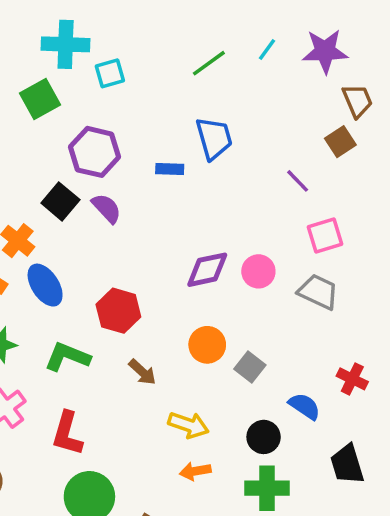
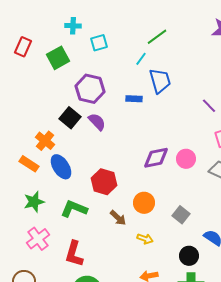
cyan cross: (66, 44) -> (73, 26), size x0.6
cyan line: (267, 50) -> (141, 59), moved
orange circle: (207, 345) -> (144, 203), moved
yellow arrow: (188, 425) -> (145, 239), moved, size x0.7

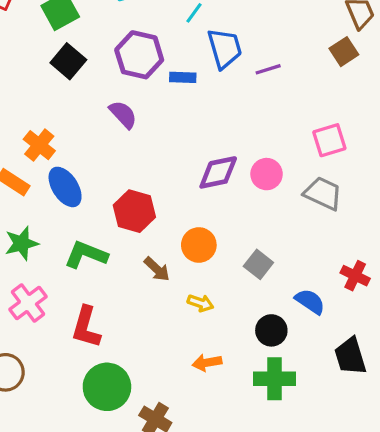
purple hexagon: (90, 89) -> (139, 55), moved
purple line: (209, 106) -> (268, 69), moved, turned -63
black square: (70, 118) -> (68, 61), moved

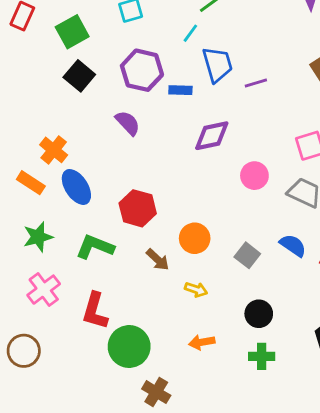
purple diamond: (218, 172) -> (212, 136), moved
blue semicircle: (310, 301) -> (293, 245), moved
green cross: (275, 379) -> (262, 356), size x0.7
green circle: (107, 387) -> (129, 347), moved

